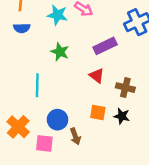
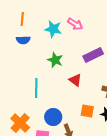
red triangle: (97, 76) -> (75, 80), moved

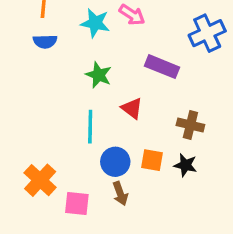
purple rectangle: (93, 55) -> (162, 67), turned 48
cyan line: (36, 88) -> (90, 127), moved
blue circle: (53, 117) -> (115, 162), moved

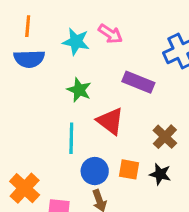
blue semicircle: (45, 41) -> (29, 59), size x1.4
red triangle: (132, 108) -> (110, 121), size x1.4
brown cross: (190, 125) -> (165, 137), turned 30

